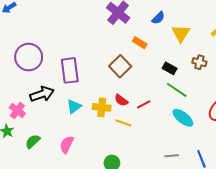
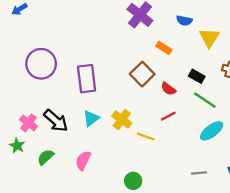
blue semicircle: (158, 18) -> (184, 21), turned 56
black arrow: (42, 94) -> (56, 121), moved, turned 60
red semicircle: (121, 100) -> (168, 89), moved
yellow cross: (102, 107) -> (122, 119), turned 30
cyan ellipse: (183, 118) -> (212, 131), turned -75

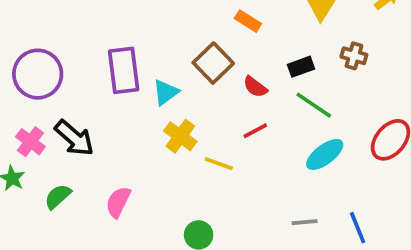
purple circle: (41, 64) -> (38, 74), moved
black rectangle: (197, 76) -> (301, 67), turned -49
cyan triangle: (91, 118) -> (166, 92), moved

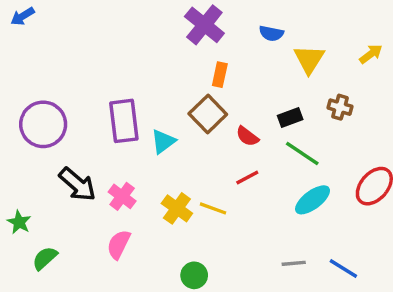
orange rectangle: (248, 21) -> (220, 75), moved, turned 70
yellow cross: (180, 136) -> (177, 208), moved
pink cross: (30, 142) -> (122, 196), moved
green semicircle: (58, 197) -> (45, 258), moved
blue line: (358, 228) -> (343, 268), turned -36

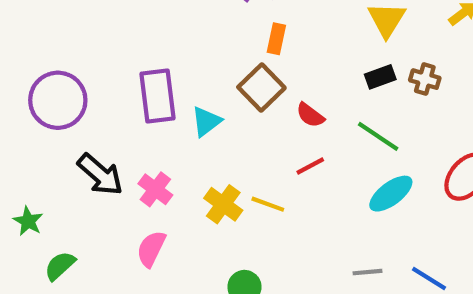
black rectangle: (290, 117) -> (380, 77), moved

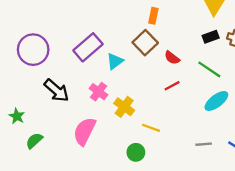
purple rectangle: (158, 96) -> (88, 47), turned 56
pink cross: (155, 189) -> (98, 92), moved
yellow line: (268, 204) -> (151, 128), moved
pink semicircle: (151, 249) -> (84, 131), size x1.4

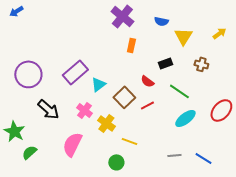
black rectangle: (211, 37) -> (165, 63), moved
brown square: (145, 43) -> (124, 97), moved
green star: (17, 116) -> (14, 131), size x1.5

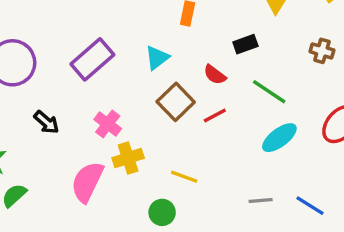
brown cross: (201, 64) -> (322, 51), moved
cyan triangle: (98, 84) -> (157, 58), moved
black arrow: (48, 109) -> (46, 122), size x0.7
yellow cross: (106, 123) -> (128, 158), moved, turned 36

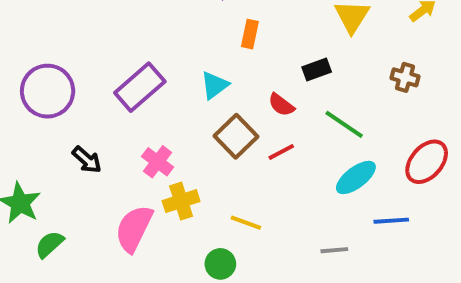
blue line: (310, 206) -> (391, 221), moved, turned -36

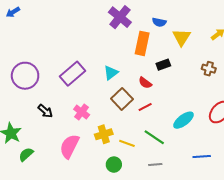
orange rectangle: (250, 34) -> (142, 43), moved, size x1.6
green line: (344, 124) -> (154, 137), moved
yellow cross: (181, 201) -> (104, 134), moved
blue line: (391, 221) -> (202, 156), moved
gray line: (334, 250) -> (155, 165), moved

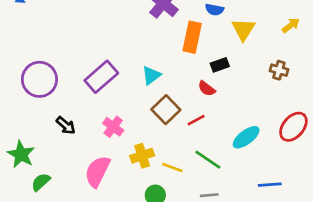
red semicircle: (145, 83) -> (207, 89), moved

